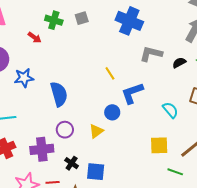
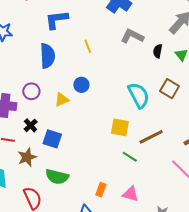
black semicircle: (179, 63) -> (158, 51), turned -64
blue L-shape: (132, 93) -> (57, 20), moved
blue semicircle: (59, 94) -> (47, 56), moved
cyan semicircle: (170, 110) -> (139, 95), size x1.5

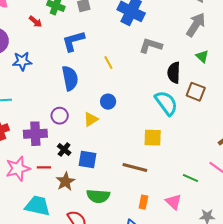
black semicircle: (158, 51) -> (174, 73), moved, size x1.5
brown line: (151, 137) -> (135, 167), moved, turned 50
green line: (130, 157) -> (190, 178), moved
pink triangle: (131, 194) -> (173, 202), turned 36

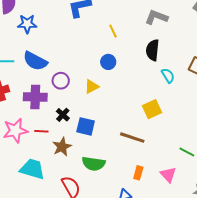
black semicircle: (174, 73) -> (153, 50), moved
blue semicircle: (70, 78) -> (35, 61), moved, turned 125
blue circle: (108, 102) -> (108, 62), moved
cyan semicircle: (166, 103) -> (168, 76), size x0.6
yellow square: (153, 138) -> (152, 109), turned -30

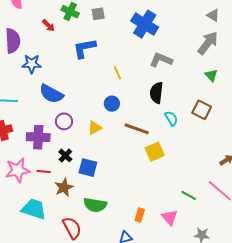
blue semicircle: (35, 61) -> (51, 94), moved
brown line: (132, 138) -> (137, 129), moved

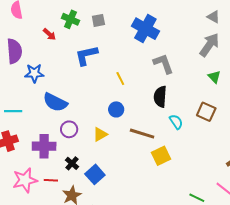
gray L-shape: (161, 60) -> (163, 64), turned 50
blue square: (88, 168) -> (95, 174), turned 36

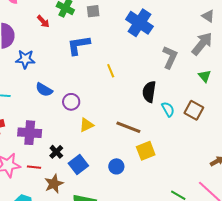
gray L-shape: (163, 64) -> (170, 57), moved, turned 40
blue semicircle: (55, 102) -> (44, 90), size x0.7
blue circle: (116, 109) -> (116, 166), moved
cyan semicircle: (176, 122) -> (168, 109), moved
purple circle: (69, 129) -> (71, 102), moved

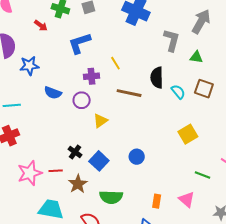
green triangle: (205, 76) -> (196, 57), moved, turned -32
brown line: (128, 127) -> (129, 93), moved
purple cross: (30, 133) -> (91, 76), moved, size x0.7
yellow square: (146, 151) -> (188, 134), moved

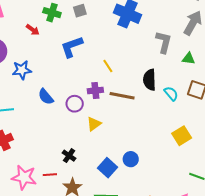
purple cross: (91, 76) -> (95, 90), moved
blue semicircle: (53, 93) -> (46, 97), turned 30
blue square: (99, 161) -> (107, 168), moved
pink star: (30, 173) -> (24, 177), turned 30

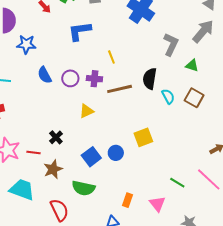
brown line: (122, 96) -> (120, 89), turned -35
purple circle: (75, 104) -> (70, 78), moved
yellow square: (182, 136) -> (143, 137), moved

